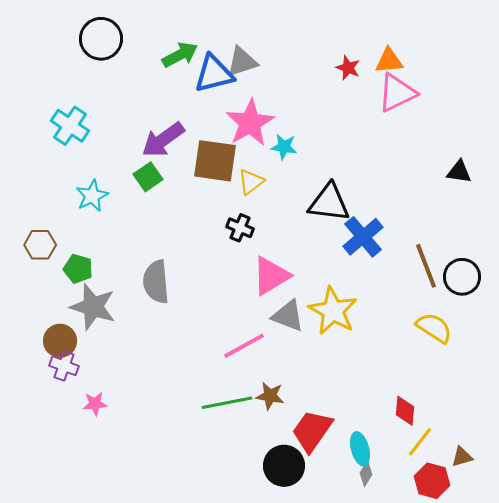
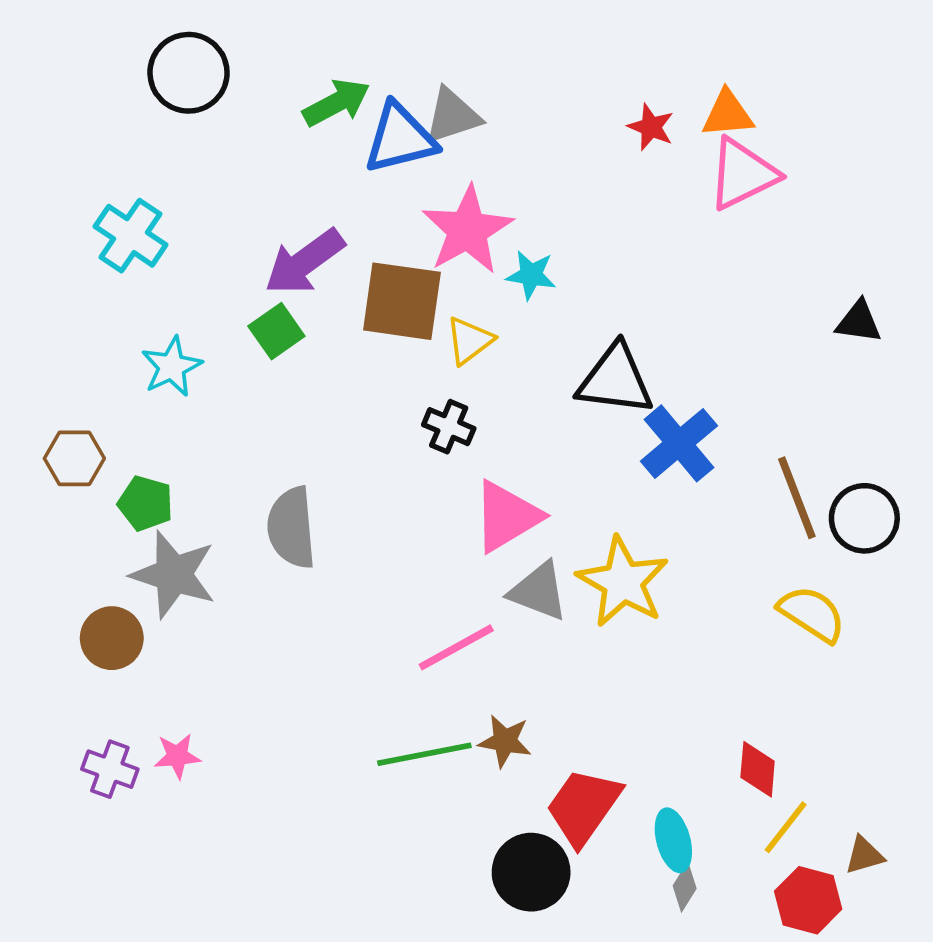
purple cross: (64, 366) -> (110, 769), moved

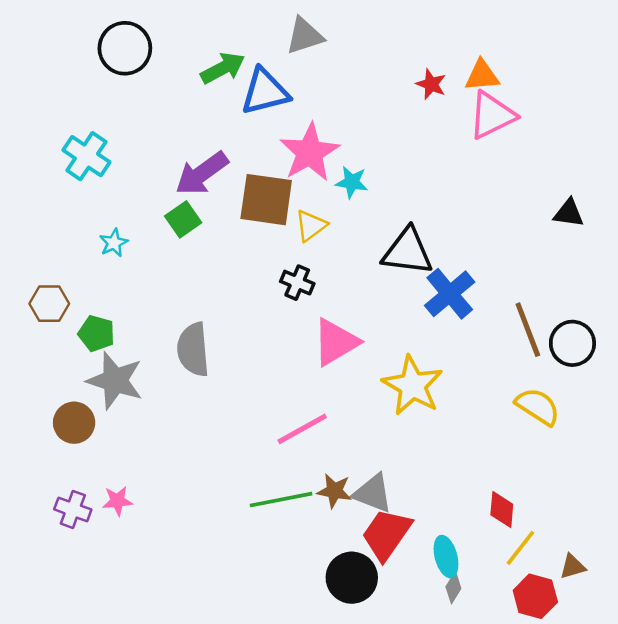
gray triangle: (452, 116) -> (305, 36), moved
cyan star: (172, 367) -> (114, 243), size x0.7
gray triangle: (539, 591) -> (373, 493), moved

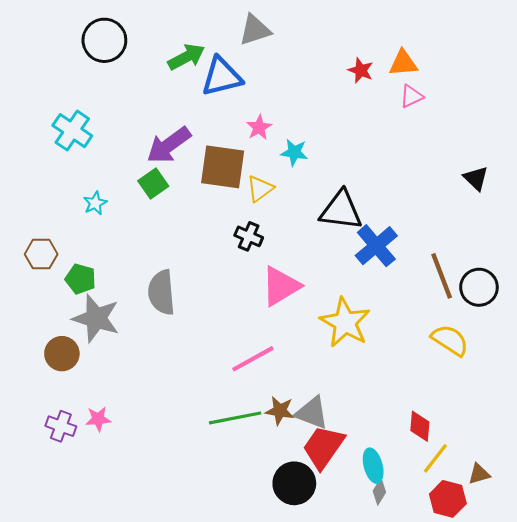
pink triangle: (492, 115) -> (412, 96), size x0.6
pink star: (310, 152) -> (259, 127), size x0.5
black triangle: (569, 213) -> (476, 178), turned 36

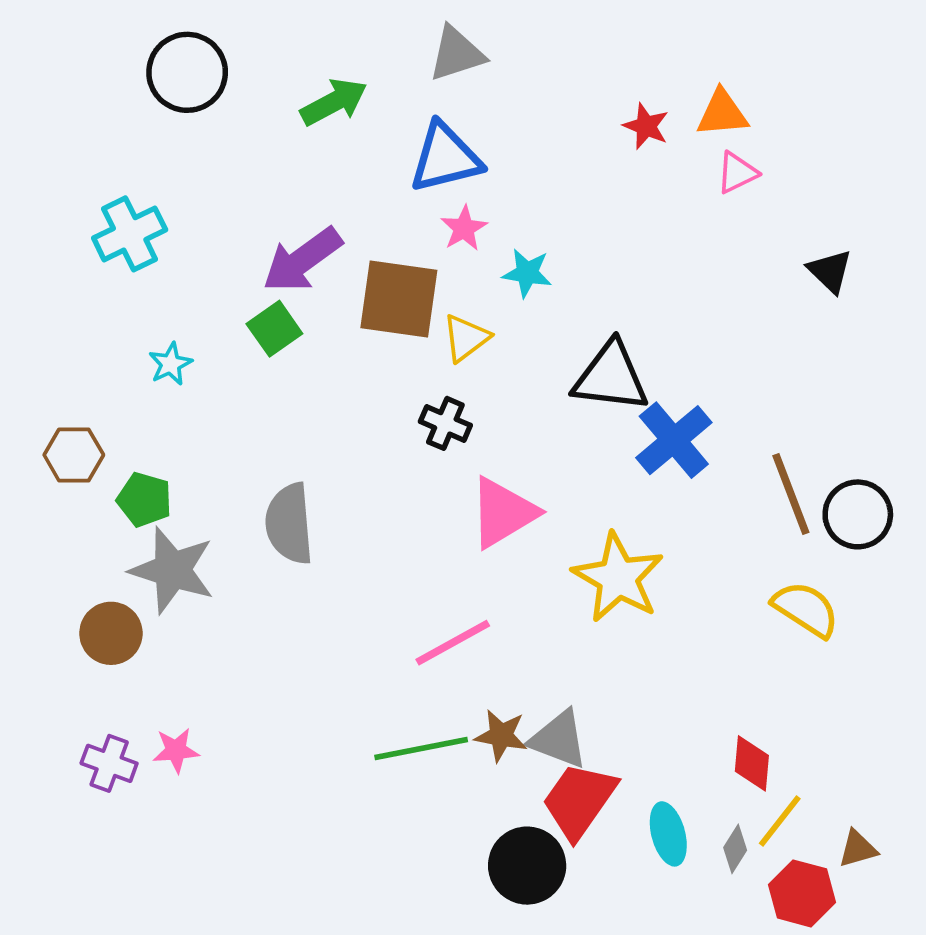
blue triangle: (222, 77) -> (445, 158), moved
cyan cross: (72, 131) -> (130, 234), turned 30
black triangle: (476, 178) -> (830, 271), moved
gray diamond: (379, 492) -> (735, 849), moved

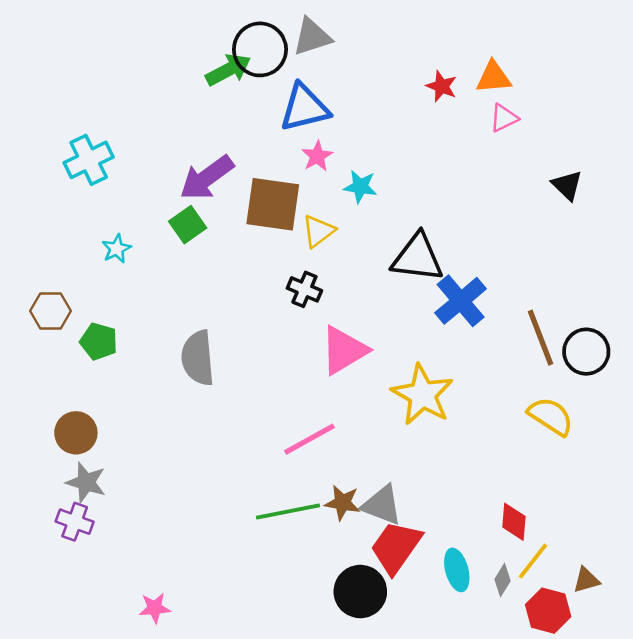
black circle: (187, 72) -> (260, 49), moved
gray star: (172, 570) -> (86, 482), moved, size x0.7
pink star: (176, 750) -> (155, 608), moved

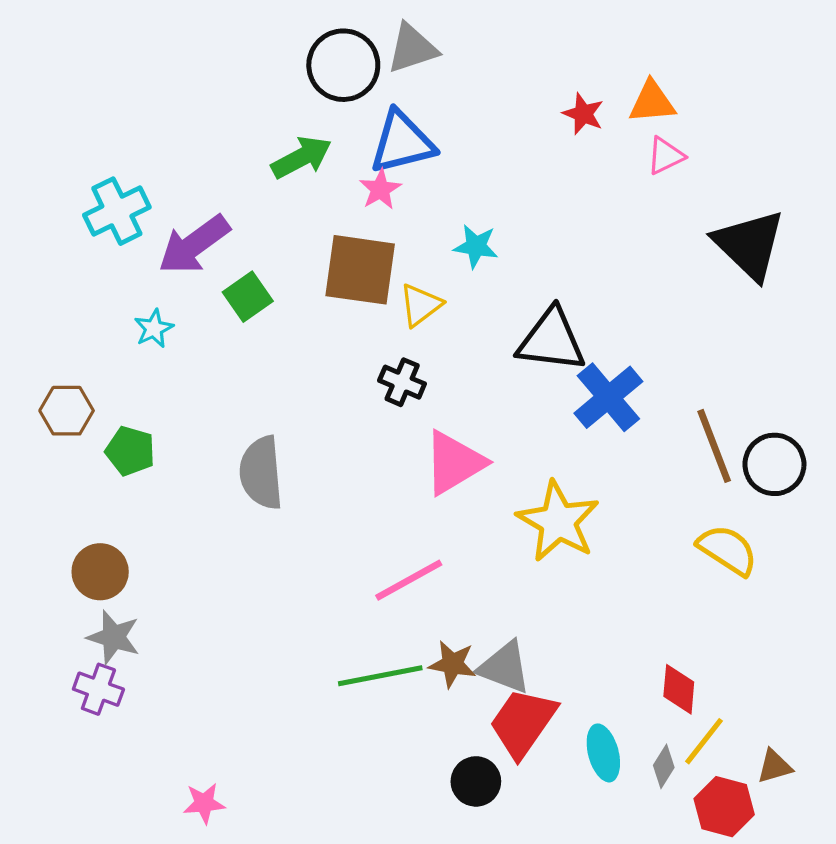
green arrow: (228, 70) -> (301, 157), moved
pink star: (317, 156) -> (380, 189), moved
purple arrow: (207, 178) -> (194, 245), moved
black triangle: (567, 185) -> (749, 245), size x1.8
black circle: (360, 592) -> (476, 781), size x0.7

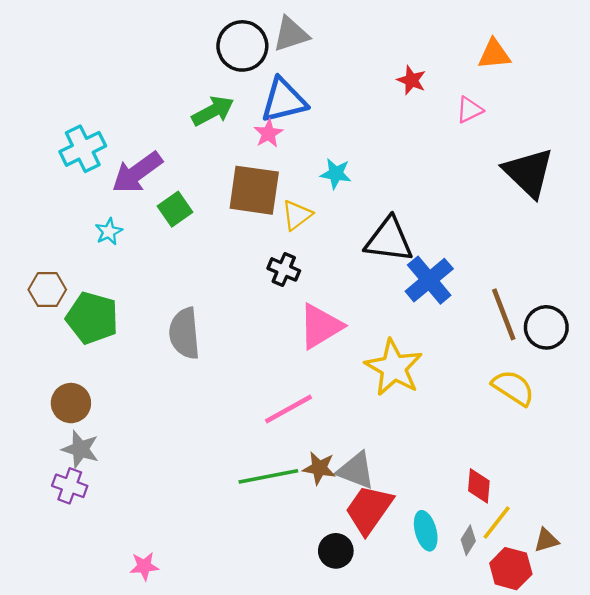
orange triangle: (652, 102) -> (494, 54), moved
green pentagon: (130, 451) -> (92, 318), size x1.5

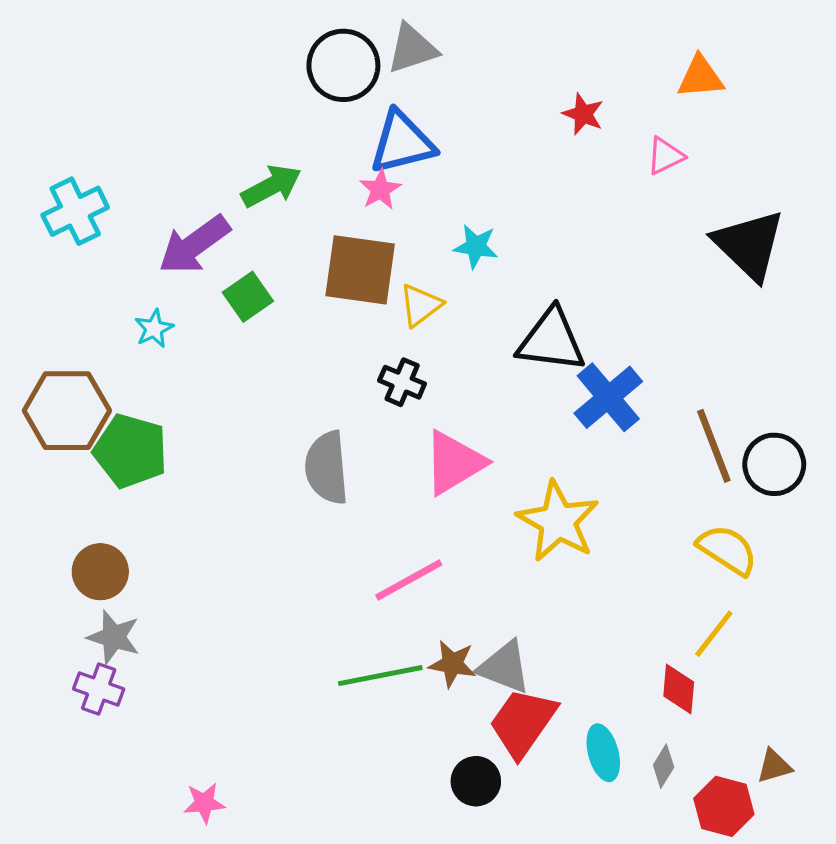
green arrow: (213, 111) -> (271, 186), moved
cyan cross: (83, 149) -> (75, 211), moved
brown hexagon: (47, 290) -> (67, 411), size x1.6
gray semicircle: (184, 333) -> (327, 468), moved
yellow line: (497, 522) -> (714, 634), moved

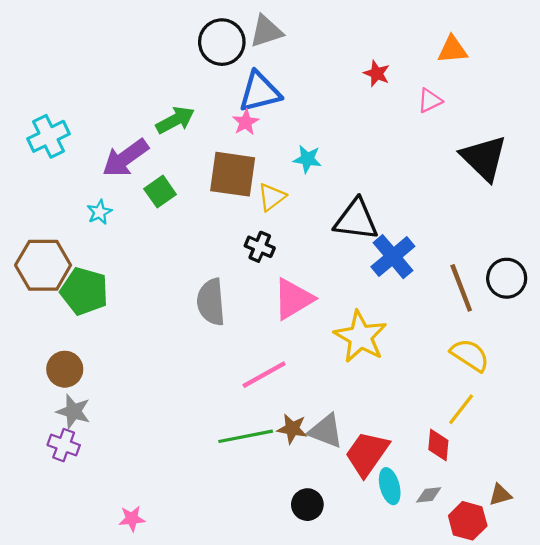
black circle: (774, 464) -> (507, 278), moved
red trapezoid: (523, 723) -> (367, 454), moved
gray diamond: (664, 766) -> (429, 495), turned 52

